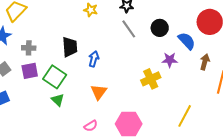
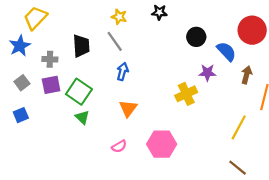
gray line: (129, 29) -> (115, 41), moved
black trapezoid: (70, 47) -> (81, 46), moved
yellow line: (185, 116) -> (239, 127), moved

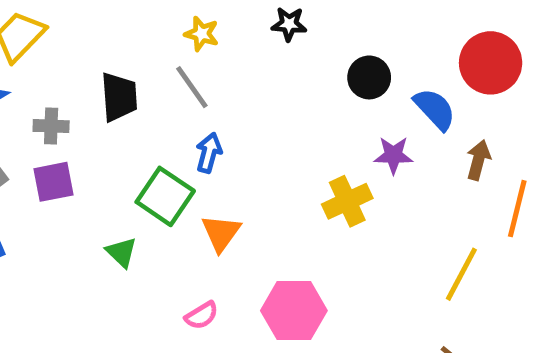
green square: (79, 92) -> (165, 196), moved

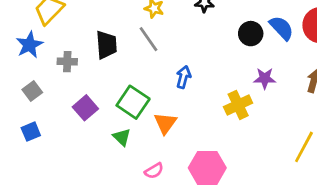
blue semicircle: (435, 109) -> (281, 28), moved
blue arrow: (209, 153) -> (183, 77), moved
purple square: (53, 182) -> (85, 108), moved, turned -30
green triangle: (121, 252) -> (122, 137), moved

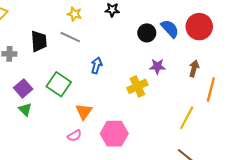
gray line: (148, 39) -> (70, 37), turned -30
orange triangle: (165, 123) -> (84, 112), moved
green triangle: (122, 137) -> (25, 109), moved

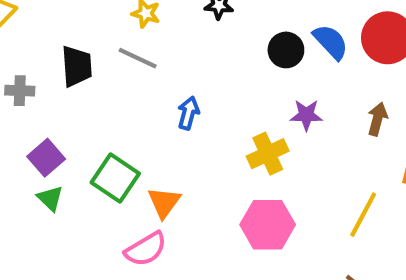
green square: (59, 84) -> (115, 178), moved
pink hexagon: (114, 134) -> (268, 225), moved
pink semicircle: (74, 136) -> (146, 249), size x1.5

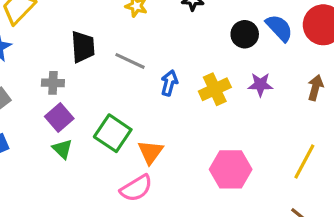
gray line: (138, 58) -> (130, 61), moved
gray cross: (20, 91) -> (53, 83), moved
yellow cross: (268, 154) -> (215, 89), moved

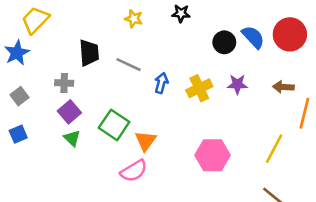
brown arrow: (315, 88) -> (283, 87), turned -102

